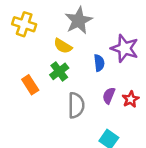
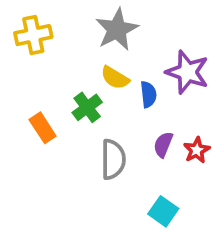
yellow cross: (24, 24) -> (33, 35), turned -30
yellow semicircle: (63, 46) -> (115, 78), moved

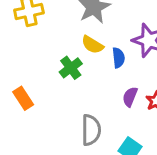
orange rectangle: (43, 128) -> (23, 98), moved
gray semicircle: (113, 159) -> (91, 130), moved

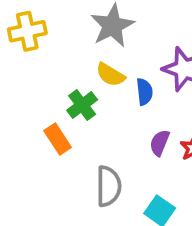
orange rectangle: (23, 98) -> (58, 139), moved

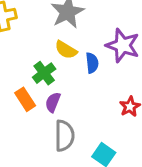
purple semicircle: (160, 143) -> (53, 102), moved

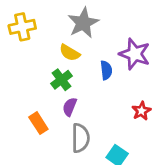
yellow semicircle: (66, 50) -> (70, 53), moved
orange rectangle: (25, 99) -> (38, 123), moved

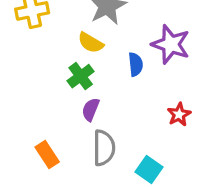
orange rectangle: (38, 123) -> (47, 154), moved

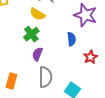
blue semicircle: (136, 64) -> (71, 39), moved
orange rectangle: (47, 154) -> (11, 81), turned 49

